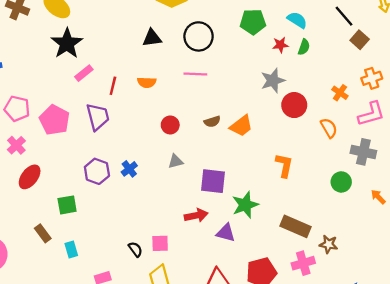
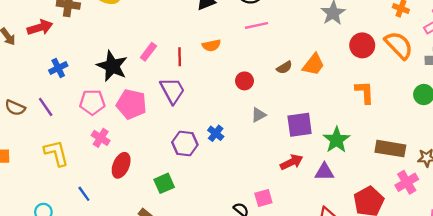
black star: (67, 43) -> (112, 66), moved
red circle: (294, 105) -> (362, 45), moved
orange semicircle: (329, 128) -> (399, 45), size x1.5

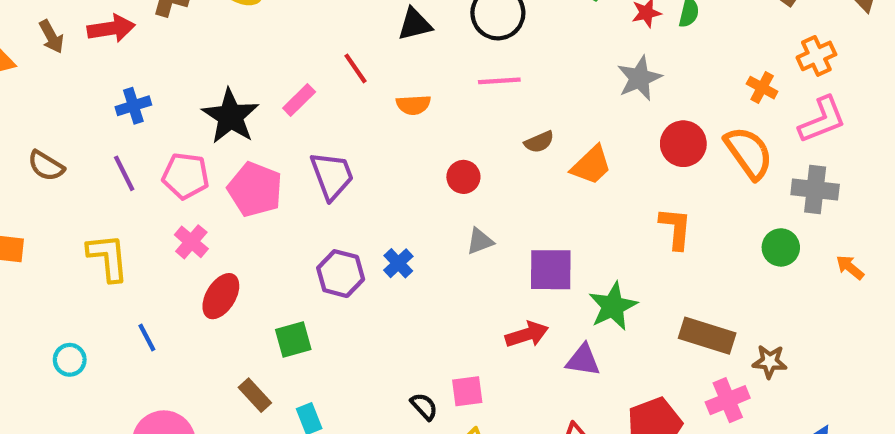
red line: (180, 57) -> (356, 68), moved, turned -42
brown semicircle: (284, 67) -> (539, 142), moved
purple line: (46, 107) -> (124, 173), moved

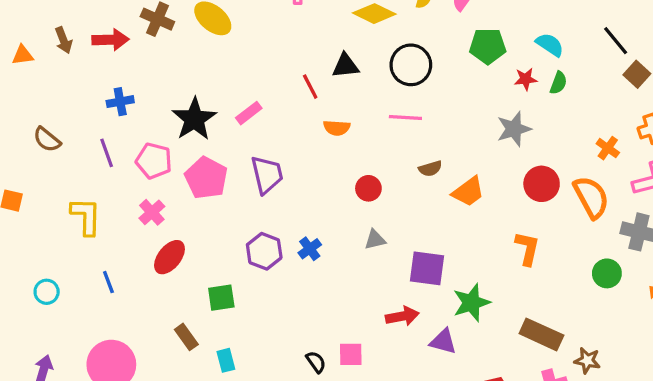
red line: (356, 68) -> (310, 87), moved

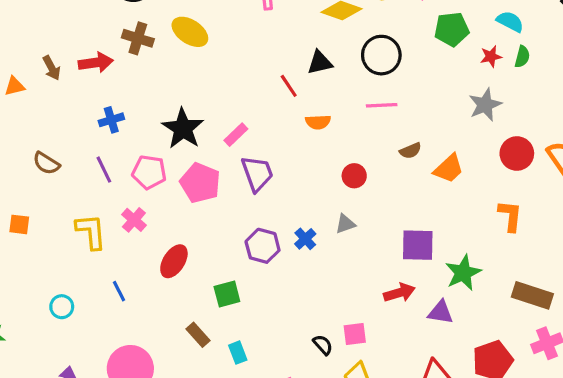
pink rectangle: (249, 113) -> (236, 135), moved
pink cross: (152, 212) -> (134, 220), moved
gray triangle: (375, 240) -> (345, 224), moved

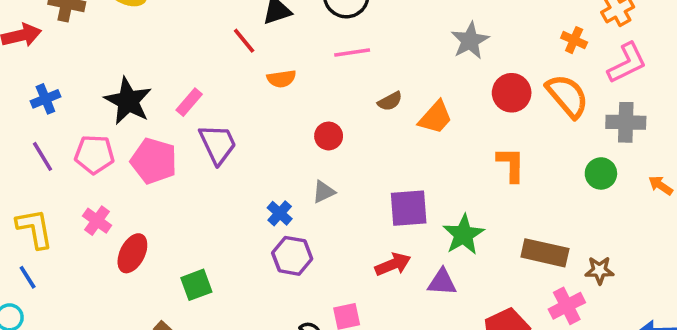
pink cross: (134, 220) -> (97, 221), moved
purple hexagon: (263, 246) -> (292, 256), moved
blue line: (119, 291) -> (28, 277), moved

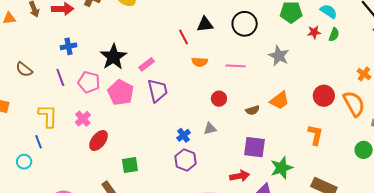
gray star: (470, 41) -> (279, 56), moved, turned -30
pink line: (352, 53) -> (236, 66), moved
brown semicircle: (390, 101) -> (253, 110), moved

